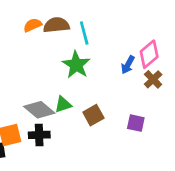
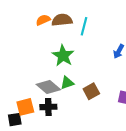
cyan line: (84, 33) -> (84, 26), turned 30
green star: (76, 65) -> (63, 56), moved

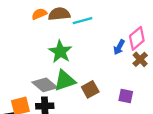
cyan line: (84, 26) -> (82, 21), turned 60
green triangle: (67, 83) -> (65, 80), size x1.5

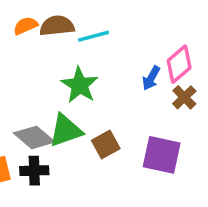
green star: (60, 52) -> (80, 85), moved
purple square: (126, 96) -> (162, 155), size x1.6

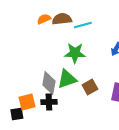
green star: (80, 85) -> (75, 53), turned -30
gray diamond: (34, 137) -> (49, 83), turned 60

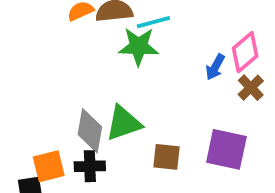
green star: (75, 53) -> (139, 46), moved
brown square: (90, 87) -> (167, 157), moved, turned 35

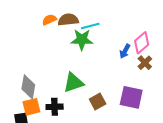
gray diamond: (90, 131) -> (28, 87), moved
brown square: (167, 157) -> (98, 102), turned -35

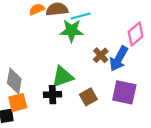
blue arrow: (125, 51) -> (119, 59), moved, size x1.6
brown cross: (145, 63) -> (101, 55), moved
black cross: (55, 107) -> (52, 95), moved

